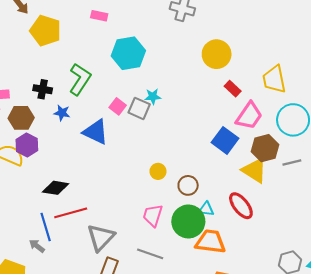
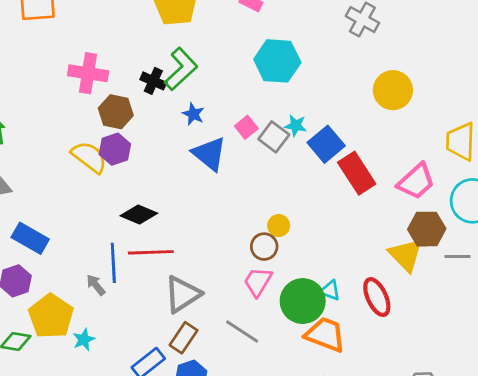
green L-shape: (80, 79) -> (181, 69), moved
red rectangle: (233, 89) -> (357, 173), moved, size x1.8
blue star: (62, 113) -> (193, 114), moved
blue square: (225, 140) -> (326, 144), moved
brown circle: (188, 185) -> (264, 247), moved

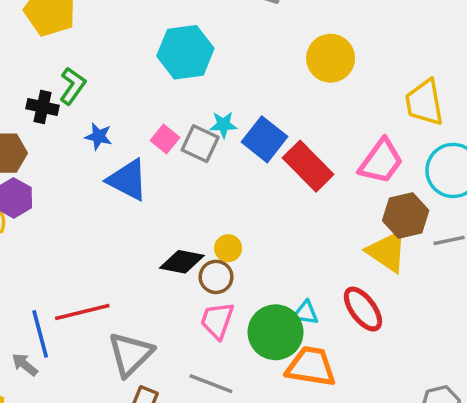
green L-shape: (181, 69) -> (72, 86), size x0.7
black diamond: (139, 215) -> (182, 262), moved

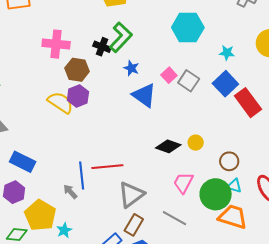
green L-shape: (72, 86) -> (121, 37), size x1.4
cyan star: (223, 125) -> (227, 53), moved
brown circle: (216, 277) -> (229, 161), moved

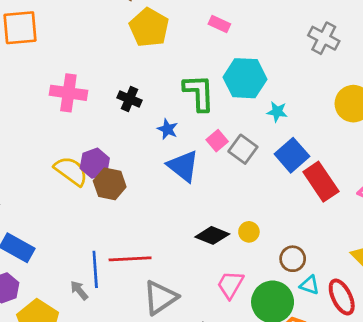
green L-shape: (121, 37) -> (199, 93), moved, turned -48
cyan star: (227, 53) -> (277, 112), moved
brown hexagon: (77, 70) -> (110, 184), moved
cyan triangle: (234, 186) -> (310, 285), moved

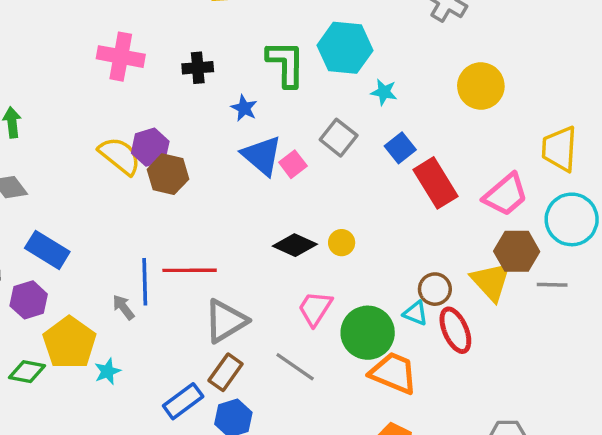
black cross: (130, 99) -> (198, 68), turned -30
pink square: (217, 141) -> (293, 164), moved
blue square: (292, 155) -> (400, 148), size x0.7
brown circle: (293, 259) -> (435, 289), moved

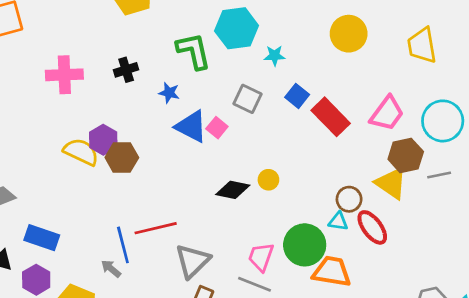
yellow trapezoid: (559, 149) -> (422, 45), moved
pink trapezoid: (315, 308) -> (261, 257), moved

